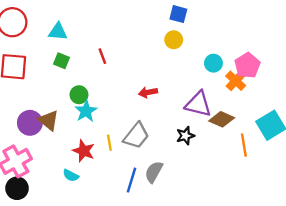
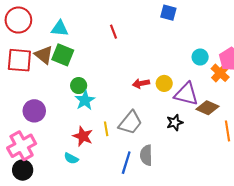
yellow circle: (174, 40) -> (164, 83), moved
red line: (102, 56) -> (113, 32), moved
green square: (61, 61) -> (63, 55), size x1.5
brown triangle: (49, 120) -> (44, 55), moved
gray semicircle: (154, 172) -> (146, 155), turned -30

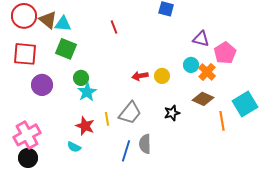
brown triangle: (44, 55) -> (48, 20), moved
cyan circle: (200, 57) -> (191, 65), moved
orange cross: (220, 73) -> (207, 72), moved
purple triangle: (186, 94) -> (201, 39), moved, size x0.7
purple circle: (34, 111) -> (42, 85), moved

